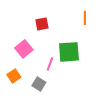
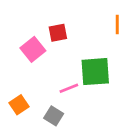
pink square: (24, 49) -> (33, 49), moved
pink line: (50, 64) -> (69, 88), turned 48

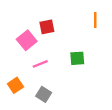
green square: (95, 72) -> (77, 58), size x0.6
pink line: (69, 88) -> (40, 64), moved

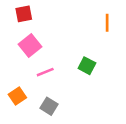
red square: (47, 27) -> (24, 14), moved
green square: (77, 58) -> (87, 66), turned 32

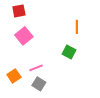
orange line: (107, 23) -> (77, 27), moved
pink line: (45, 72) -> (36, 68), moved

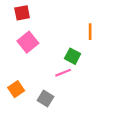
green square: (69, 52) -> (73, 56), moved
pink line: (36, 68) -> (63, 73), moved

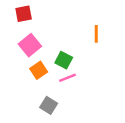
green square: (73, 56) -> (64, 60), moved
orange square: (16, 89) -> (39, 70), moved

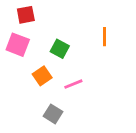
pink square: (30, 45) -> (18, 45), moved, turned -30
green square: (64, 60) -> (60, 49), moved

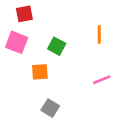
orange square: (42, 76) -> (40, 72), turned 30
pink line: (73, 84) -> (102, 80), moved

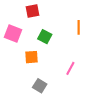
red square: (24, 14) -> (33, 11), moved
pink line: (102, 80) -> (70, 68), moved, turned -40

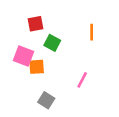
red square: (33, 11) -> (36, 24), moved
pink square: (13, 34) -> (24, 56), moved

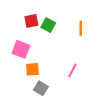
green square: (52, 43) -> (48, 25), moved
orange square: (37, 67) -> (32, 69), moved

